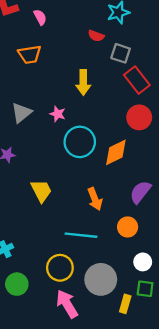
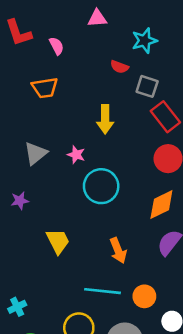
orange diamond: (116, 152) -> (161, 205), moved
orange circle: (128, 227) -> (144, 296), moved

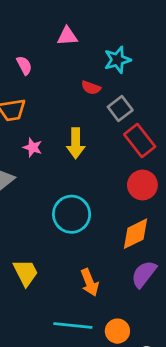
gray square: (147, 86) -> (120, 108), turned 35
pink star: (76, 155) -> (33, 147), moved

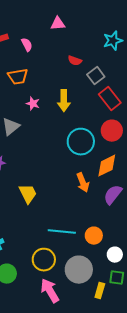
cyan star: (117, 60) -> (113, 41), moved
cyan circle: (72, 214) -> (81, 142), moved
orange arrow: (90, 282) -> (83, 183), moved

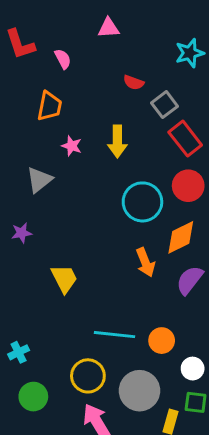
orange trapezoid: (18, 77) -> (50, 106), turned -70

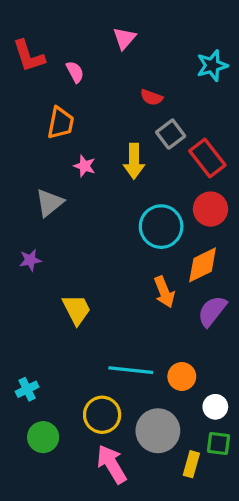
pink triangle: (109, 28) -> (124, 38), turned -45
gray square: (165, 105) -> (171, 134), moved

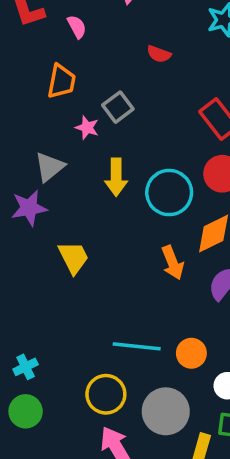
gray square: (171, 134) -> (118, 107), moved
yellow arrow: (134, 161) -> (116, 177), moved
purple star: (30, 260) -> (29, 208), moved, size x1.5
yellow trapezoid: (77, 310) -> (73, 257), moved
green circle: (43, 437) -> (26, 411), moved

